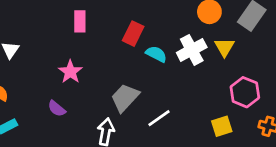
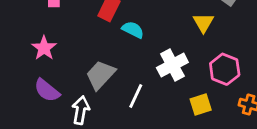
white cross: (192, 50) -> (172, 65), moved
purple semicircle: (57, 109) -> (47, 90), moved, size x1.4
white line: (159, 118) -> (136, 96), turned -30

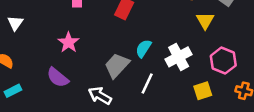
cyan semicircle: (133, 30) -> (143, 48), moved, turned -84
purple semicircle: (47, 90) -> (58, 77), moved
white arrow: (81, 110) -> (100, 96), turned -70

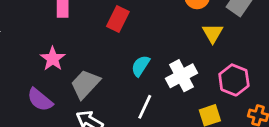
gray trapezoid: (117, 65) -> (85, 84), moved

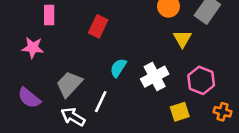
pink star: (53, 59) -> (33, 48), moved, turned -30
white line: (145, 107) -> (101, 102), moved

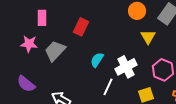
gray trapezoid: (69, 84) -> (55, 51), moved
white line: (101, 102) -> (108, 87), moved

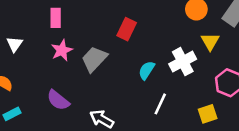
pink rectangle: (42, 18) -> (56, 18), moved
pink star: (29, 44) -> (62, 50), turned -30
white cross: (126, 67) -> (183, 62), moved

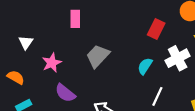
pink rectangle: (56, 18) -> (75, 19), moved
red rectangle: (127, 29) -> (156, 29), moved
pink star: (62, 50) -> (52, 63), moved

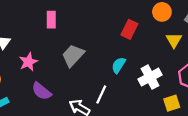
white cross: (178, 58) -> (150, 77), moved
white line: (157, 96) -> (101, 94), moved

